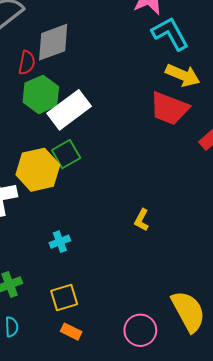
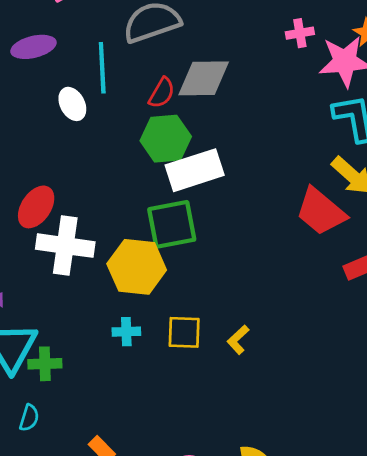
green square: (66, 154) -> (172, 224), size x1.4
yellow hexagon: (38, 170) -> (137, 267), moved
yellow square: (64, 298) -> (184, 332), moved

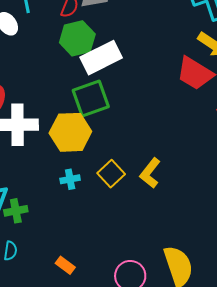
yellow square: (184, 332) -> (111, 174), turned -36
yellow L-shape: (238, 340) -> (150, 173), size x1.4

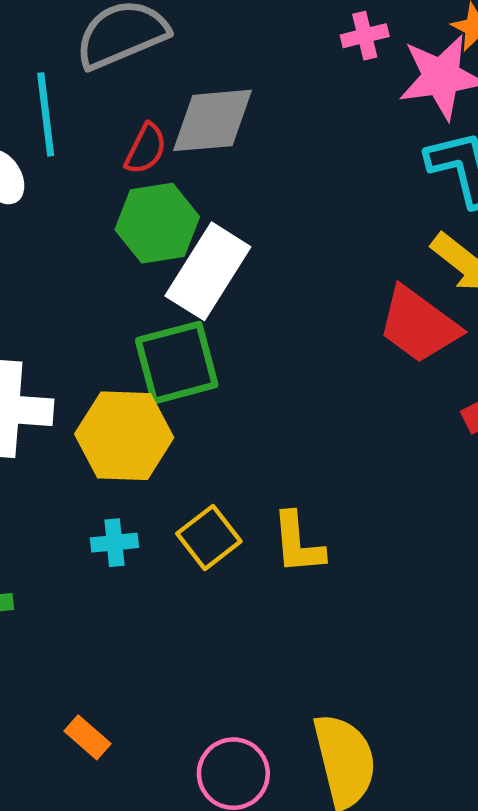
white rectangle: (101, 58) -> (208, 271), turned -36
yellow L-shape: (150, 173) -> (298, 543), turned -48

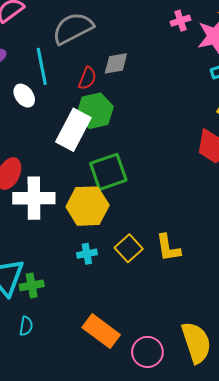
gray diamond: (213, 120) -> (116, 63), size x0.7
white rectangle: (208, 271) -> (73, 130), moved
orange rectangle: (88, 737) -> (101, 331), moved, size x1.8

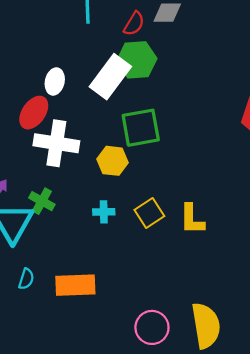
white ellipse: (24, 96) -> (55, 82), moved, turned 40
yellow hexagon: (88, 206) -> (113, 161), size x0.7
green cross: (32, 285) -> (42, 201), moved, turned 30
orange rectangle: (101, 331) -> (75, 285), moved, turned -48

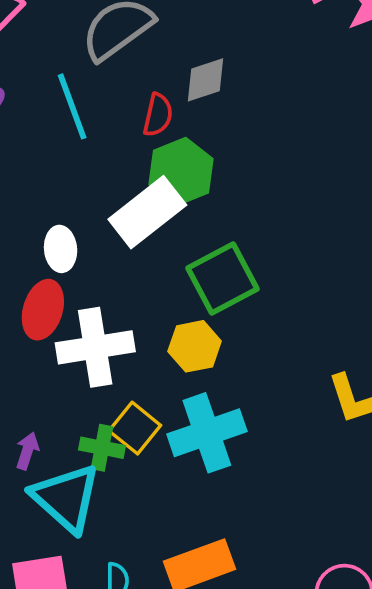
white rectangle: (110, 77) -> (147, 212), turned 33
cyan cross: (104, 212) -> (207, 433), size x2.0
yellow square: (149, 213) -> (135, 428), moved

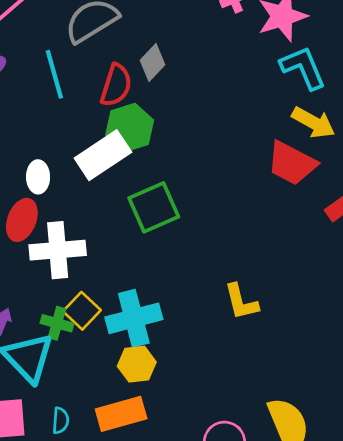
gray diamond: (206, 80) -> (152, 63), turned -33
red semicircle: (158, 115) -> (116, 85), size x1.4
yellow hexagon: (195, 346) -> (137, 364), moved

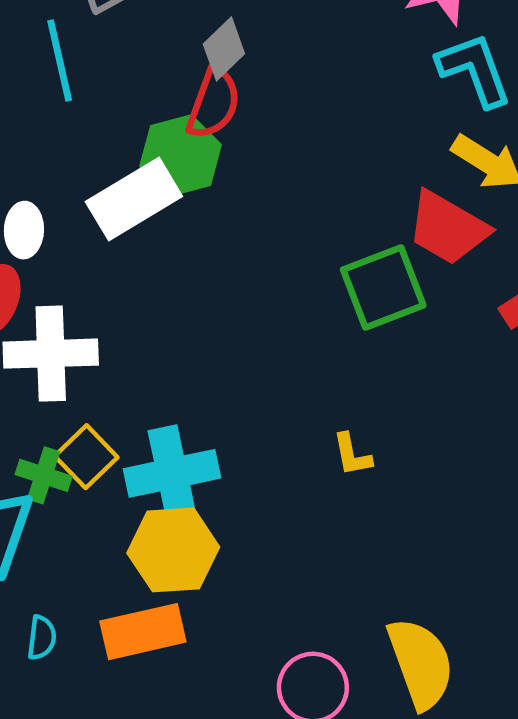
red semicircle: (116, 85) -> (214, 103), moved
green square: (154, 207) -> (383, 288), moved
yellow L-shape: (241, 302) -> (352, 455), size x0.7
yellow hexagon: (137, 364) -> (173, 550), size x1.4

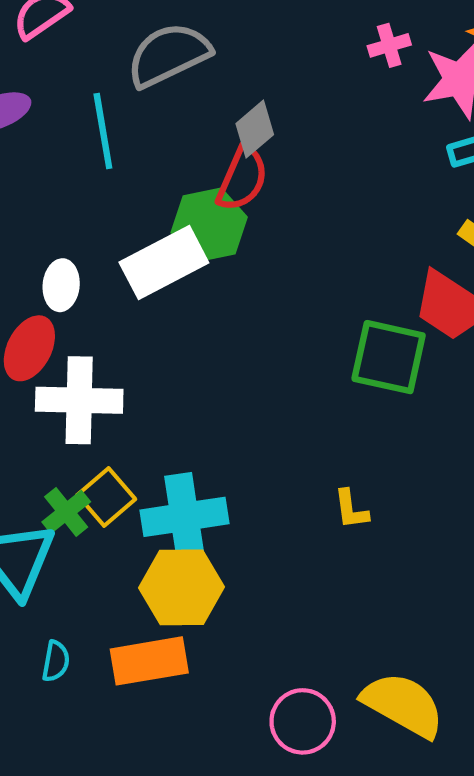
green square: (383, 288) -> (389, 357), turned 30
green cross: (44, 475) -> (66, 512), turned 30
yellow semicircle: (421, 663) -> (403, 705), turned -44

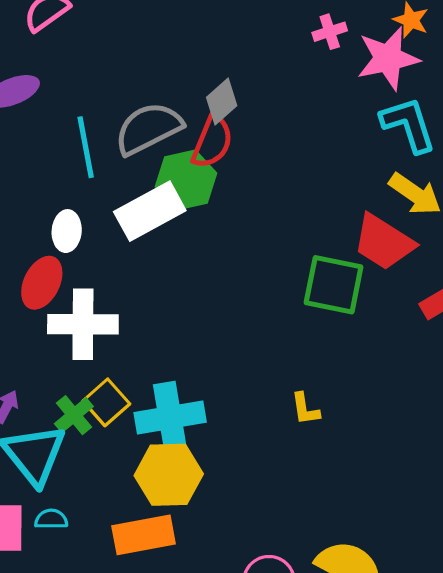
gray semicircle: (168, 55) -> (148, 128), moved
cyan line: (103, 131) -> (86, 147), moved
cyan semicircle: (56, 661) -> (51, 519), moved, turned -100

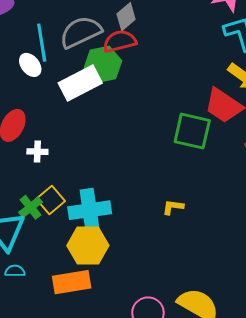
red semicircle: (212, 142) -> (120, 41), turned -128
white ellipse: (67, 231) -> (30, 65), moved, turned -45
white cross: (83, 324) -> (37, 152), size x0.5
yellow L-shape: (305, 409) -> (173, 207), turned 105

